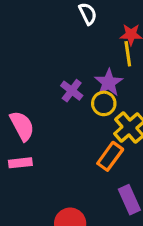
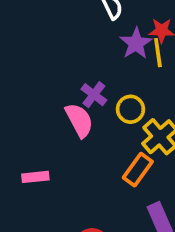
purple star: (109, 83) -> (136, 43), moved
pink semicircle: (22, 126) -> (79, 120), moved

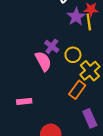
pink rectangle: (35, 177) -> (24, 101), moved

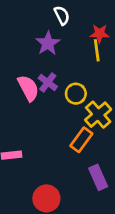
purple star: (76, 17) -> (48, 43), moved
pink semicircle: (43, 61) -> (28, 88), moved

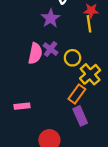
pink semicircle: (28, 88) -> (35, 53), turned 40
purple rectangle: (98, 177) -> (80, 116), moved

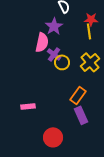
pink semicircle: (35, 53) -> (42, 42), moved
yellow circle: (72, 58) -> (62, 62), moved
yellow cross: (90, 74) -> (90, 62), moved

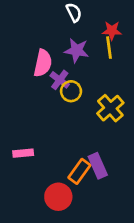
purple star: (54, 26) -> (77, 50), moved, turned -30
yellow cross: (90, 62) -> (110, 108), moved
orange rectangle: (78, 95) -> (79, 171), moved

